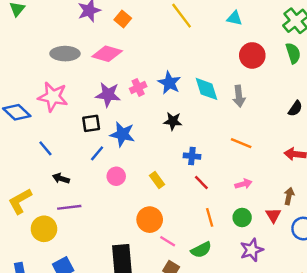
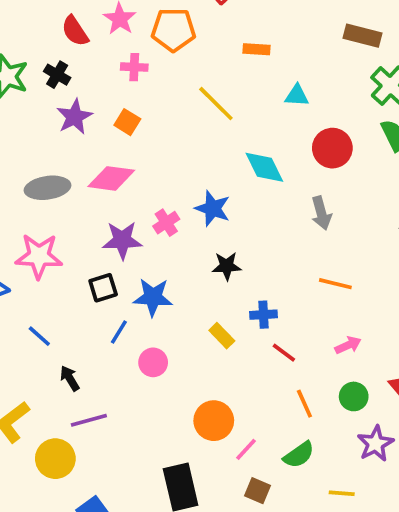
cyan diamond: (207, 89) -> (264, 167), moved
black arrow: (61, 178) -> (70, 378), turned 49
yellow rectangle: (157, 180) -> (222, 336), moved
pink line: (168, 241) -> (246, 449), turned -70

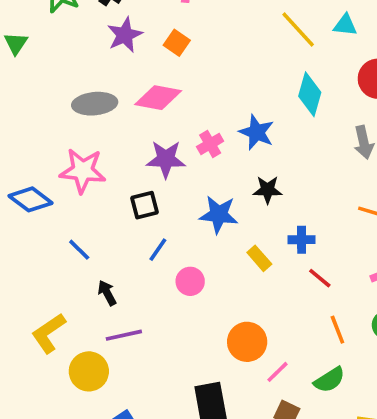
yellow line: (216, 104) -> (298, 30), moved
cyan diamond: (264, 167) -> (310, 94), turned 39
blue star: (153, 297) -> (219, 215), moved

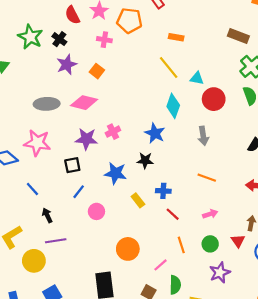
cyan triangle: (345, 25) -> (197, 78), moved
blue star: (257, 132) -> (155, 133), moved
pink line: (277, 372) -> (161, 265), moved
green semicircle: (329, 380) -> (175, 285), moved, turned -60

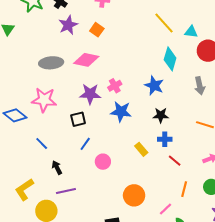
black star: (145, 160) -> (161, 115), moved
blue star: (116, 173) -> (121, 112), moved
orange line: (181, 245) -> (184, 189), turned 35

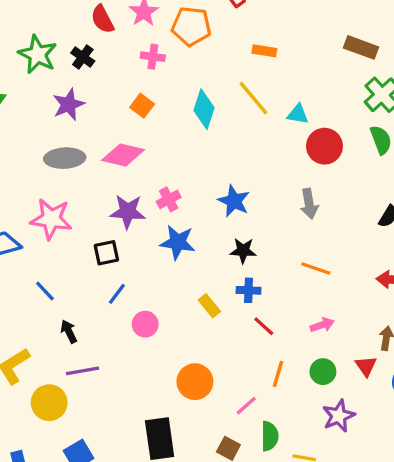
purple star: (68, 25) -> (69, 104), moved
cyan diamond: (170, 59) -> (204, 109), moved

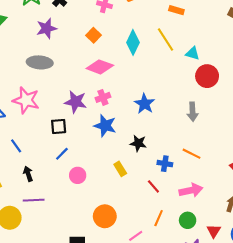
pink diamond: (123, 155) -> (100, 67), moved
black star: (243, 251) -> (138, 143), moved
blue cross: (249, 290) -> (165, 164), moved
pink arrow: (322, 325) -> (191, 190), size x1.5
red triangle: (366, 366) -> (214, 231), moved

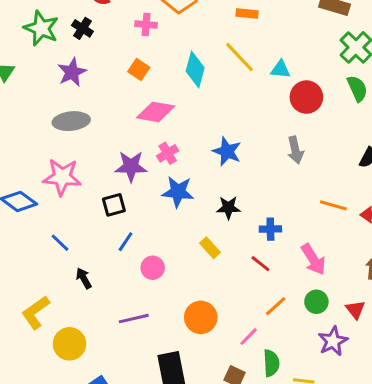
orange line: (191, 154) -> (333, 205), moved
pink arrow: (191, 190) -> (313, 259), turned 80
purple line: (34, 200) -> (134, 319), moved
orange line: (159, 218) -> (276, 306), turned 35

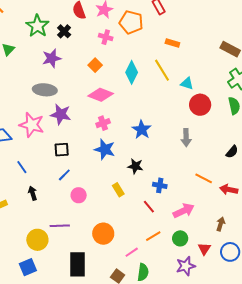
purple star: (131, 166) -> (61, 114), moved
pink arrow: (313, 259) -> (184, 211), turned -95
yellow circle: (69, 344) -> (37, 240), moved

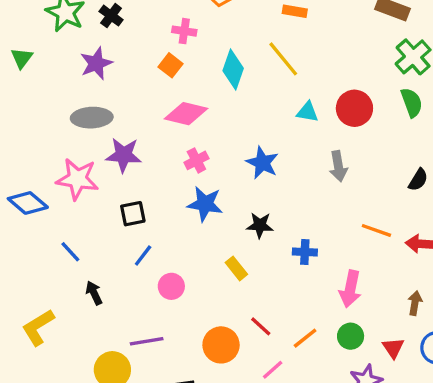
pink cross: (106, 37) -> (184, 31), moved
cyan triangle: (187, 83) -> (307, 112), moved
red line: (149, 207) -> (261, 326), moved
pink arrow: (184, 211) -> (350, 289), turned 135

